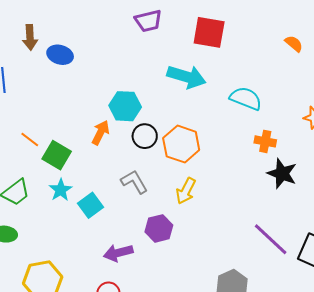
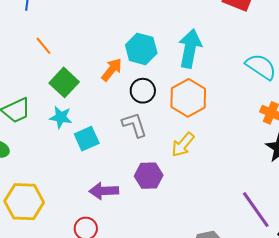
cyan arrow: (186, 77) -> (190, 48), moved, turned -108
black circle: (145, 136) -> (143, 91), moved
orange line: (30, 140) -> (44, 46), moved
cyan star: (61, 190) -> (61, 117), turned 30

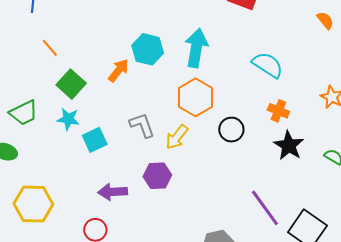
black circle: (143, 91) -> (231, 130), moved
yellow arrow: (183, 145) -> (177, 137), moved

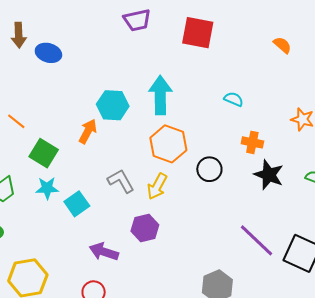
cyan semicircle: (268, 65) -> (234, 99), size x0.6
purple arrow: (113, 192) -> (104, 252), turned 32

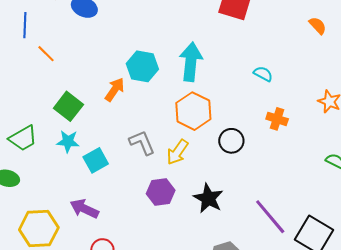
orange line: (16, 121) -> (46, 54), moved
black star: (269, 175) -> (208, 198), moved
purple arrow: (104, 252) -> (84, 209), moved

